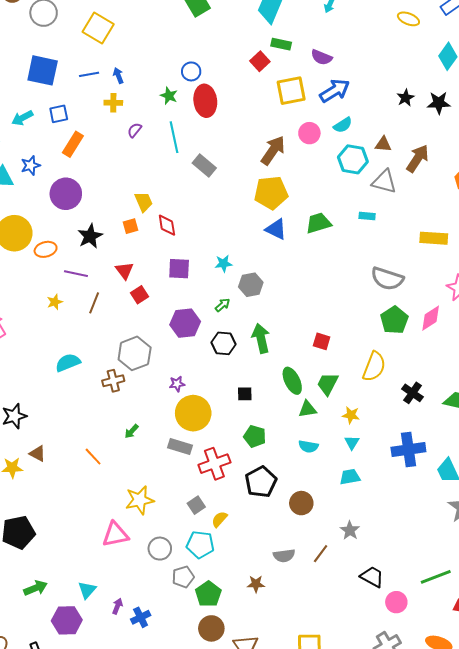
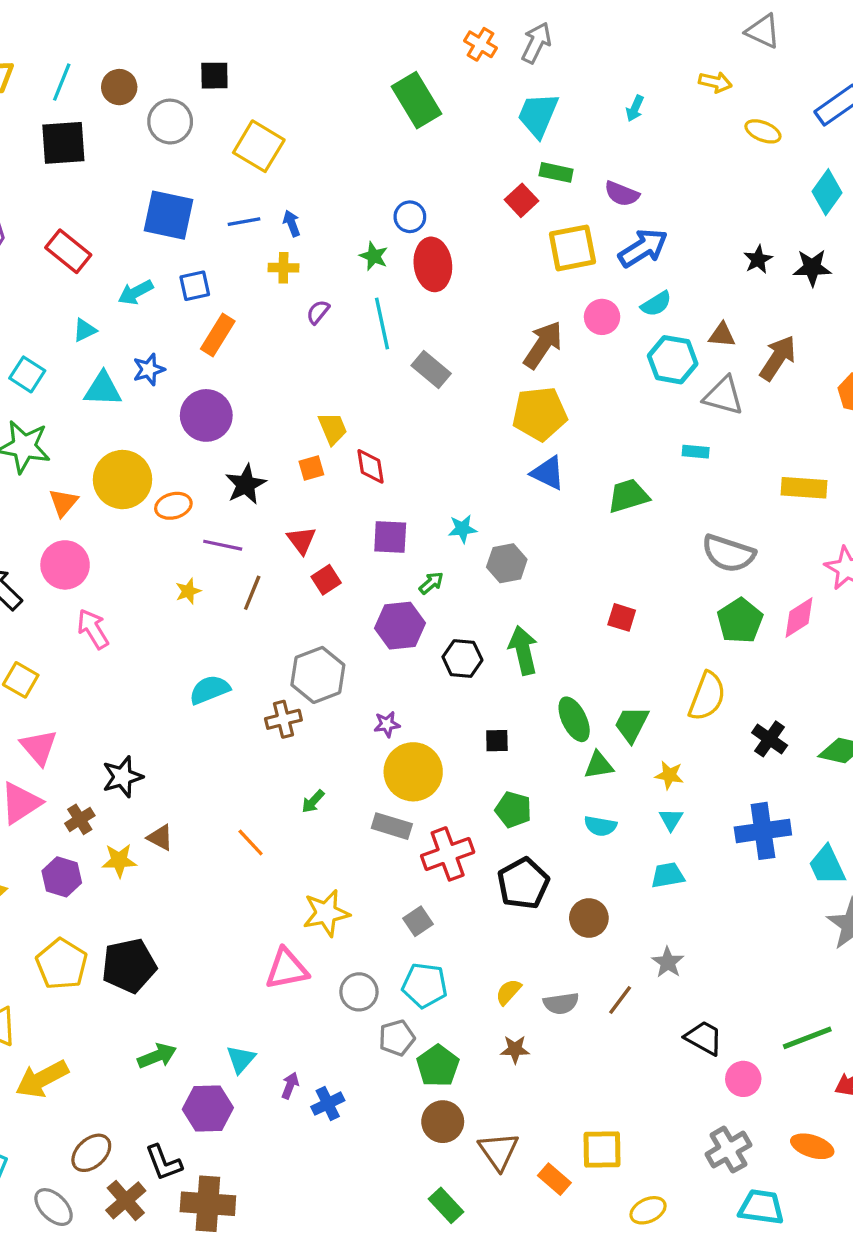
green trapezoid: (319, 223) -> (628, 496), moved
green arrow: (222, 305) -> (431, 583), moved
red square: (322, 341) -> (622, 617), moved
yellow semicircle: (219, 519) -> (508, 992), moved

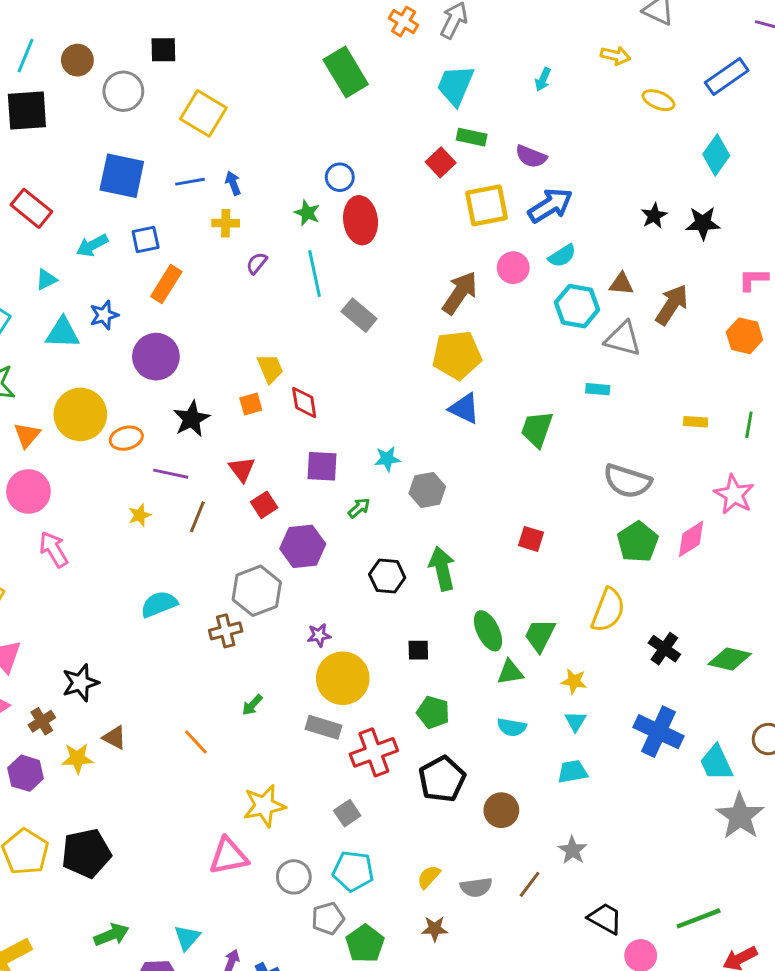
yellow rectangle: (804, 488) -> (696, 422), size x0.6
green trapezoid: (628, 496) -> (537, 429), turned -54
purple hexagon: (400, 626) -> (303, 546), moved
blue cross: (763, 831) -> (658, 732), turned 33

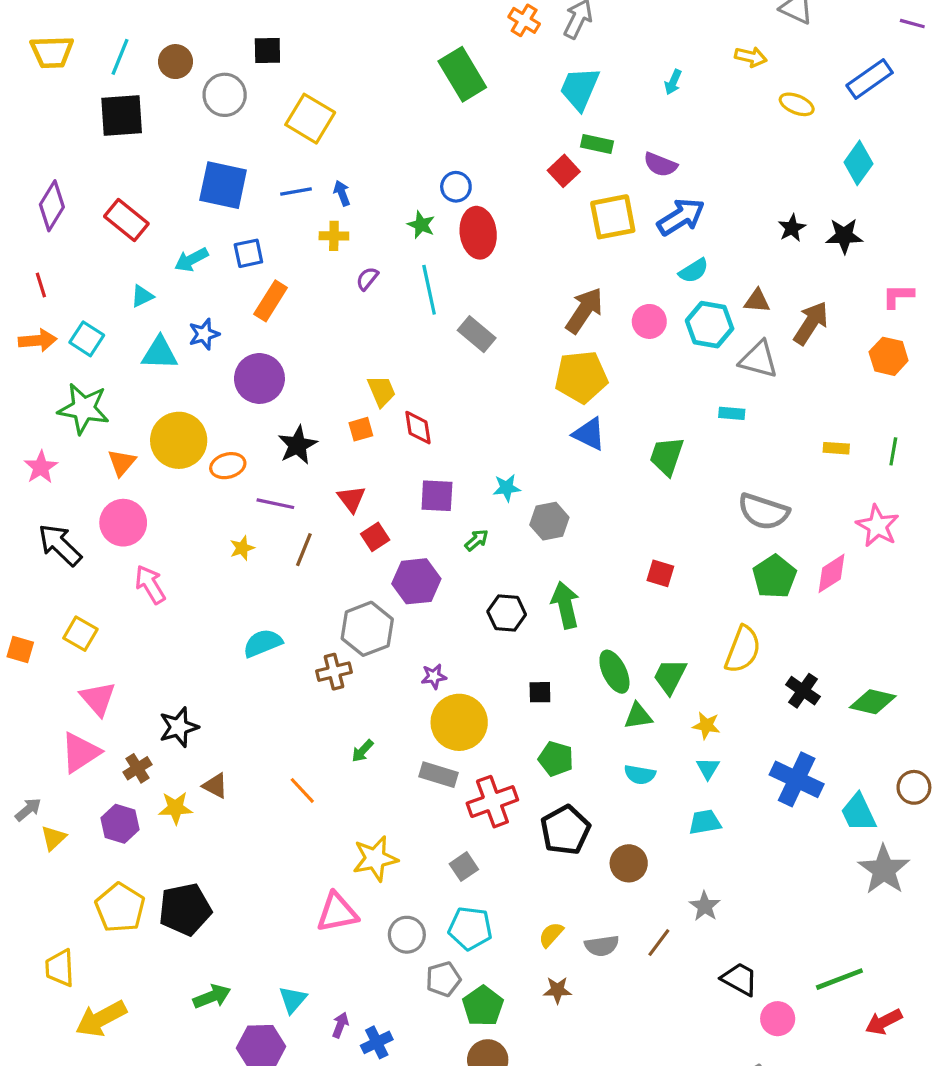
pink circle: (513, 268) -> (649, 321), moved

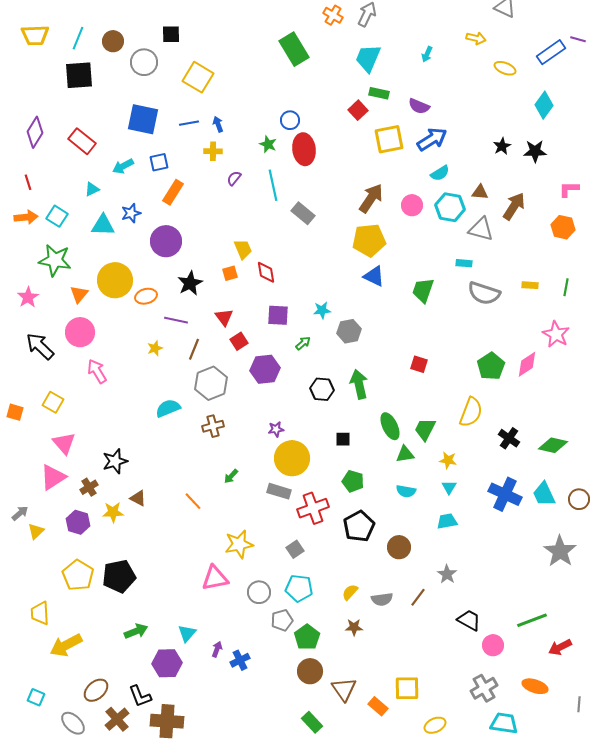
purple line: (912, 24) -> (578, 39), moved
gray semicircle: (763, 512) -> (484, 293), moved
gray hexagon: (367, 629) -> (211, 383), moved
cyan trapezoid: (858, 813) -> (544, 494), moved

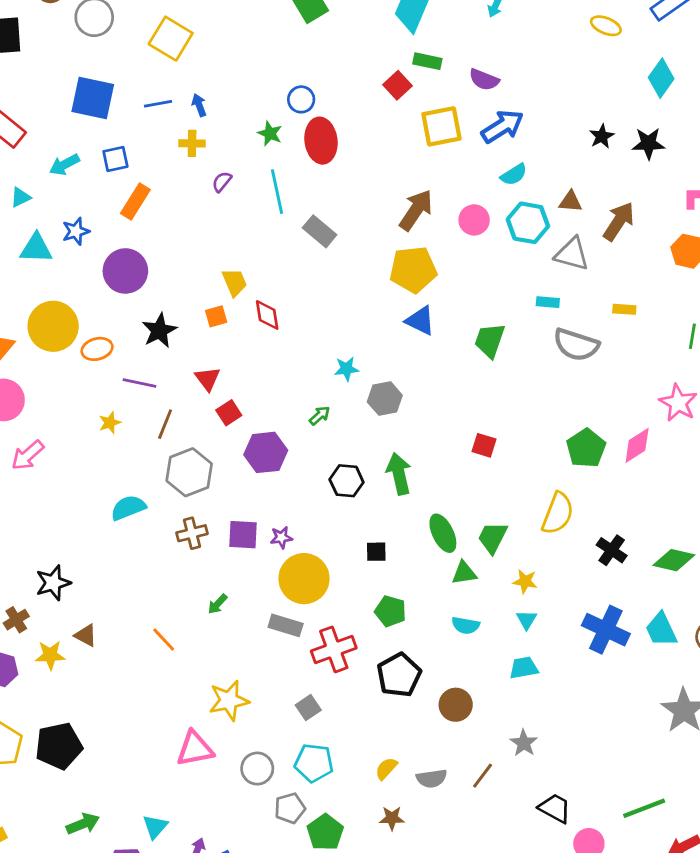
yellow rectangle: (530, 285) -> (624, 309), moved
purple square: (278, 315) -> (243, 535), moved
pink arrow: (97, 371) -> (28, 455), turned -100

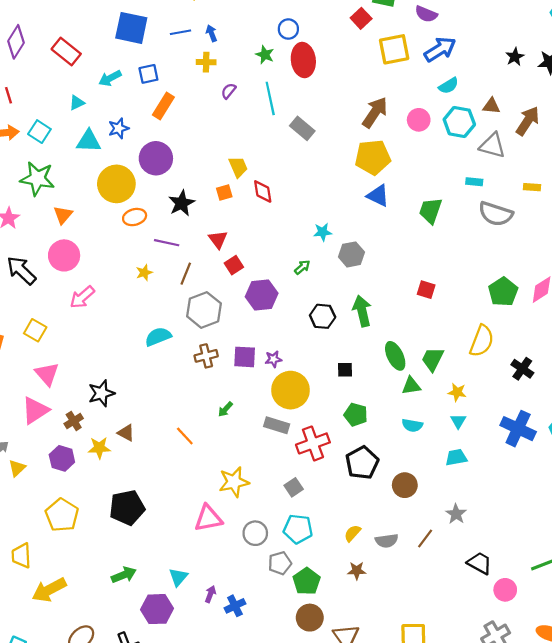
yellow circle: (53, 326) -> (116, 184), moved
black pentagon: (59, 746) -> (127, 508), moved

